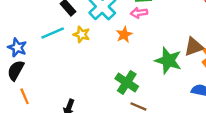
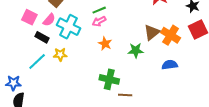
orange star: (124, 35) -> (105, 44), moved
green star: (168, 61) -> (136, 50), size x0.7

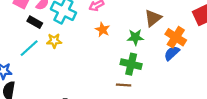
orange cross: (171, 35) -> (176, 37), moved
blue semicircle: (170, 65) -> (172, 53), turned -35
green cross: (109, 79) -> (131, 64), moved

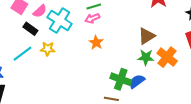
green star: (135, 37) -> (146, 57), moved
blue semicircle: (172, 53) -> (137, 81), moved

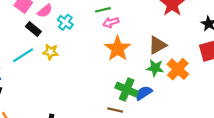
pink arrow: (92, 18) -> (111, 22), moved
cyan cross: (60, 20) -> (65, 22), size x0.6
orange star: (96, 43) -> (118, 49), moved, size x1.6

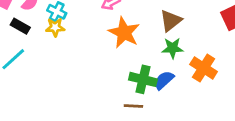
yellow star: (50, 52) -> (55, 27), moved
orange cross: (178, 69) -> (204, 68), moved

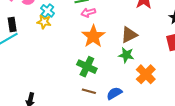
black rectangle: (20, 26) -> (12, 25), moved, turned 40
green cross: (143, 79) -> (87, 67), moved
blue semicircle: (164, 80) -> (114, 93), moved

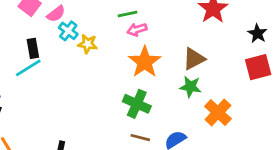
cyan cross: (47, 11) -> (68, 31), moved
yellow star: (44, 22) -> (88, 44), moved

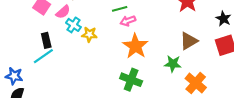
brown triangle: (194, 59) -> (189, 41), moved

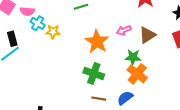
pink semicircle: (63, 12) -> (27, 11), turned 48
pink arrow: (128, 21) -> (124, 30), moved
orange cross: (196, 83) -> (137, 74), moved

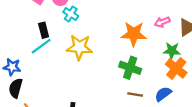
yellow star: (53, 32) -> (79, 47), moved, size x1.6
orange star: (97, 42) -> (134, 34), turned -30

